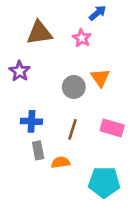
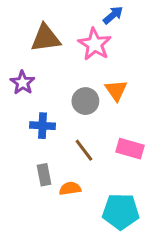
pink star: (82, 38) -> (95, 44), size x1.5
blue cross: (31, 121) -> (42, 126), moved
brown line: (72, 129) -> (84, 150), turned -54

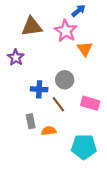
orange triangle: (116, 90) -> (85, 49), moved
gray circle: (85, 101) -> (65, 80), moved
blue cross: (42, 126) -> (39, 89), moved

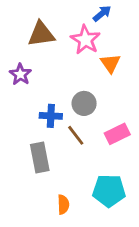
pink rectangle: (90, 103) -> (117, 134), turned -42
gray rectangle: (31, 121) -> (40, 157), size x1.5
orange semicircle: (49, 131) -> (63, 205), moved, turned 96

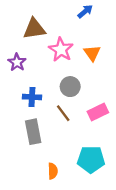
pink star: (85, 40) -> (61, 50), moved
blue cross: (51, 116) -> (32, 97), moved

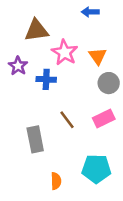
blue arrow: (85, 11) -> (90, 12), turned -140
gray circle: (70, 87) -> (109, 83), moved
blue cross: (32, 97) -> (46, 79), moved

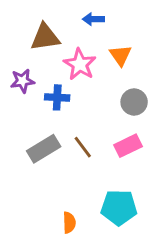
blue arrow: (90, 12) -> (93, 19), moved
orange triangle: (98, 56) -> (120, 55), moved
purple star: (18, 66) -> (22, 81), turned 30
gray rectangle: (35, 139) -> (44, 149), moved, turned 70

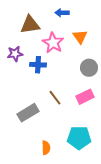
gray rectangle: (44, 149) -> (28, 113), moved

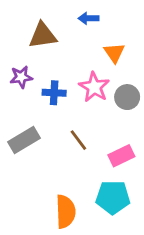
pink star: (53, 43) -> (94, 87), moved
pink rectangle: (85, 97) -> (121, 156), moved
gray rectangle: (28, 113) -> (24, 140), moved
orange semicircle: (46, 148) -> (66, 212), size x1.6

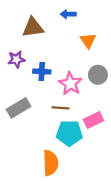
pink star: (94, 87) -> (70, 84), moved
brown line: (78, 140) -> (60, 108), turned -49
cyan pentagon: (113, 197) -> (69, 133), moved

